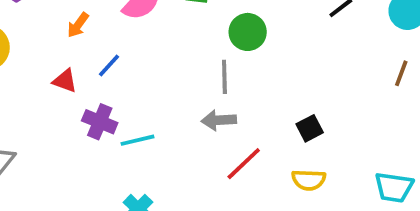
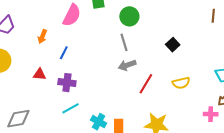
red triangle: (65, 81) -> (40, 74), moved
black square: (310, 128) -> (173, 45), moved
cyan line: (138, 140) -> (71, 108), moved

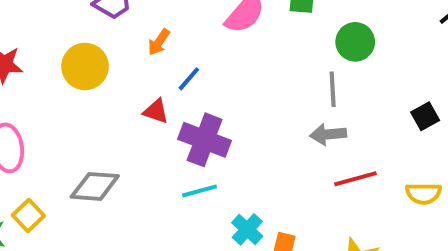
orange arrow: (42, 37) -> (159, 42), moved
blue line: (64, 53) -> (189, 79), moved
purple cross: (67, 83) -> (205, 140), size x1.4
red line: (146, 84) -> (355, 179), turned 30

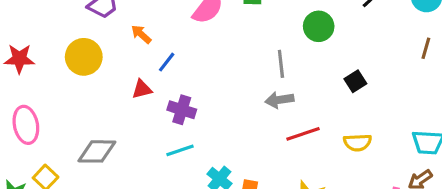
orange arrow: (159, 42) -> (141, 34), turned 100
green circle: (355, 42) -> (319, 26), moved
red triangle: (156, 111) -> (142, 89), turned -30
purple cross: (205, 140) -> (182, 110), size x0.7

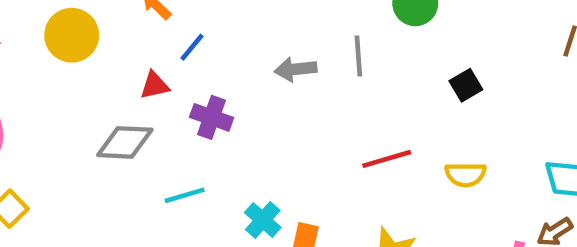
gray arrow: (279, 100) -> (295, 69), moved
cyan line: (180, 150) -> (185, 195), moved
gray diamond: (97, 151) -> (125, 142), moved

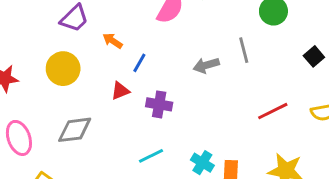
gray diamond: (125, 142) -> (75, 130), moved

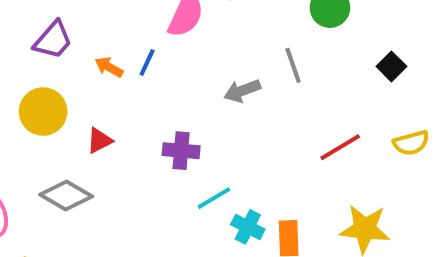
blue line: (139, 63) -> (147, 62), moved
red triangle: (120, 91) -> (99, 140), moved
gray diamond: (75, 130) -> (66, 196), turned 42
cyan line: (151, 156) -> (214, 198), moved

